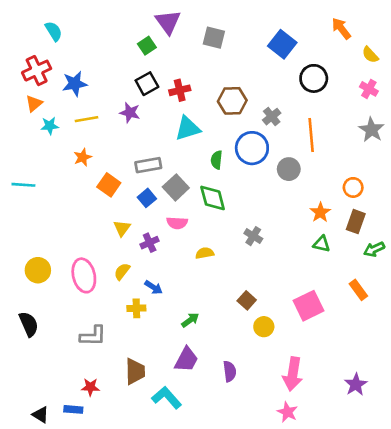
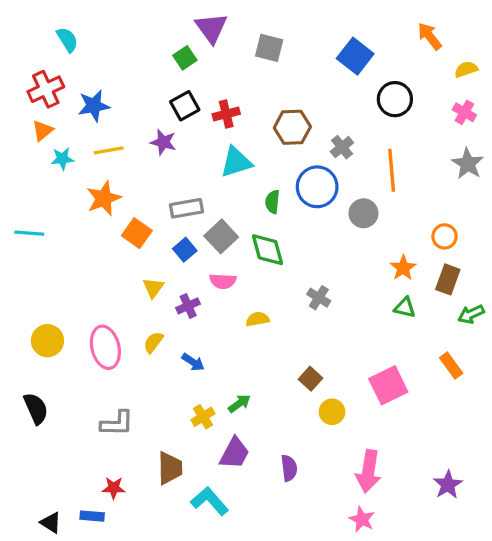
yellow semicircle: (370, 55) -> (466, 69), turned 114
orange star: (83, 157) -> (104, 198), size x1.5
yellow cross: (136, 308) -> (203, 417), moved, turned -30

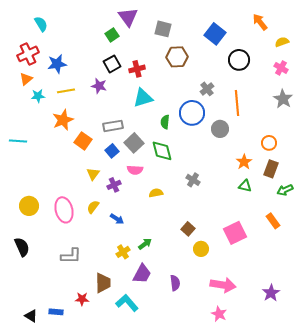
brown hexagon: (292, 127) -> (177, 57), moved
pink arrow: (368, 471) -> (223, 285), turned -90
red star: (114, 488) -> (82, 299), moved

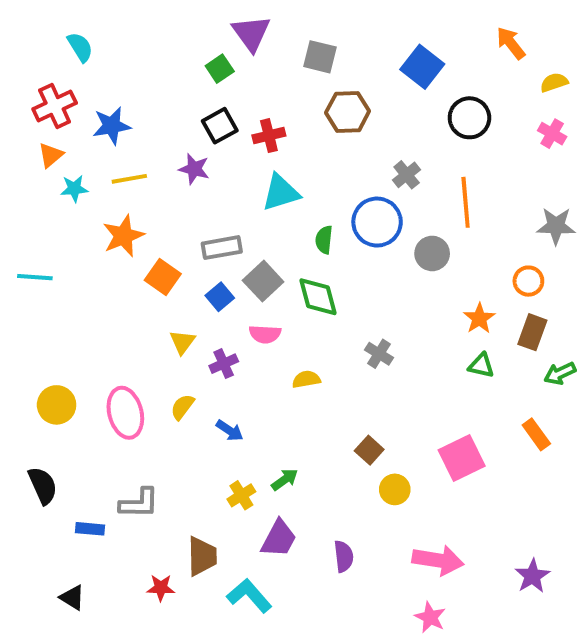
gray star: (283, 99) -> (556, 226), moved, turned -30
blue rectangle: (56, 312) -> (90, 529), moved
black triangle: (31, 316) -> (72, 598), moved

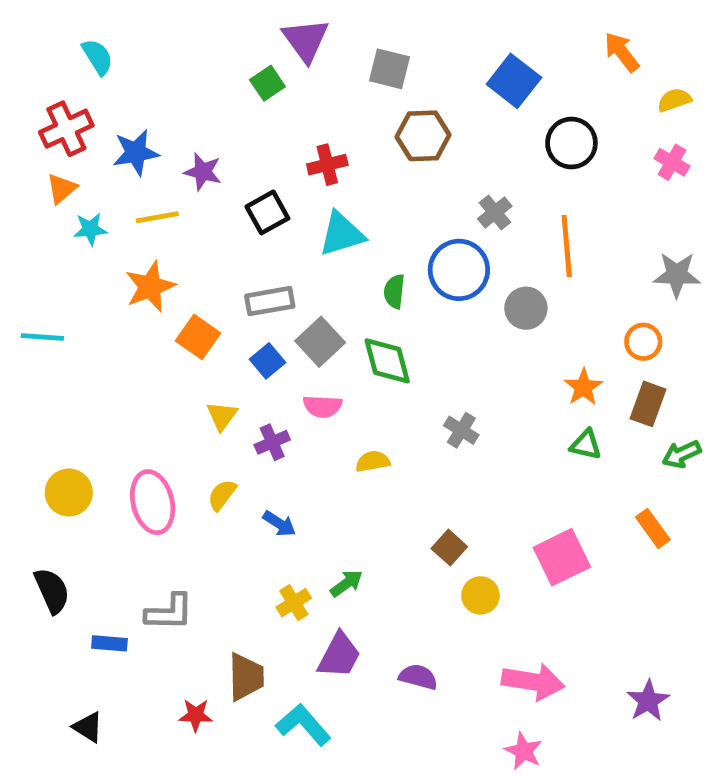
black square: (220, 126) -> (267, 212), moved
purple star: (194, 169) -> (203, 172), moved
purple semicircle: (344, 556) -> (418, 677), turned -68

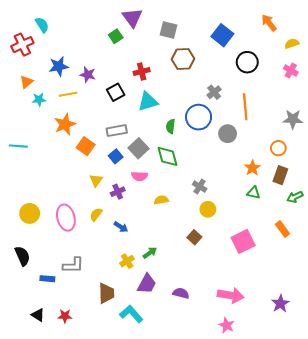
red cross: (66, 129) -> (22, 45), moved
yellow circle: (480, 595) -> (208, 209), moved
red star: (196, 715) -> (65, 316), moved

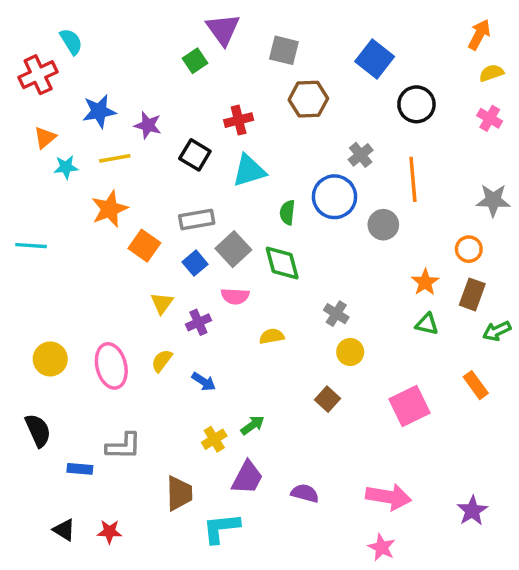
orange arrow: (269, 23) -> (479, 35), moved, turned 66
black square: (116, 92) -> (195, 155), turned -30
cyan L-shape: (131, 314) -> (221, 528), turned -55

